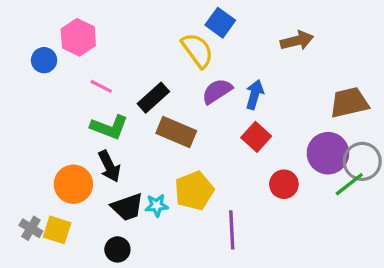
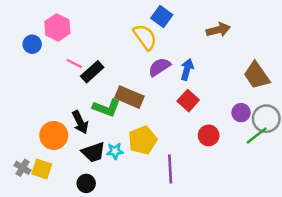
black rectangle: (153, 98) -> (92, 72), moved
brown trapezoid: (349, 103) -> (257, 75), turned -112
green L-shape: (109, 127) -> (107, 108), moved
purple circle: (328, 153) -> (241, 113), size x0.6

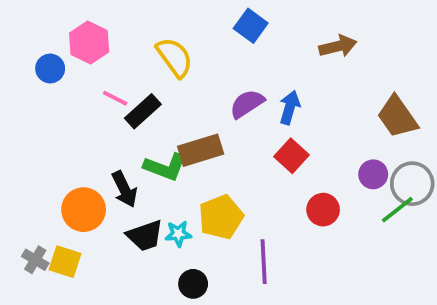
yellow semicircle: (145, 37) -> (175, 57), moved
brown rectangle: (129, 97) -> (201, 150), turned -40
black circle: (86, 183) -> (193, 284), moved

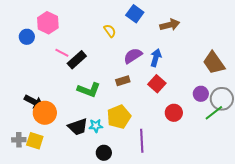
brown arrow: (338, 46) -> (170, 25), moved
yellow semicircle: (175, 57) -> (110, 31), moved, size x0.6
brown rectangle: (201, 150) -> (123, 81), moved, size x0.6
black arrow: (124, 189) -> (34, 102), moved, turned -36
gray cross: (35, 260) -> (19, 140), turned -32

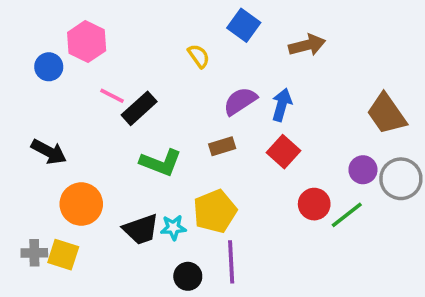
black arrow: (34, 102) -> (49, 152), moved
green line: (214, 113) -> (347, 215), moved
purple line: (142, 141) -> (231, 262), moved

